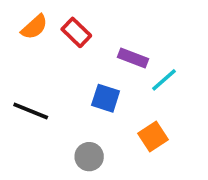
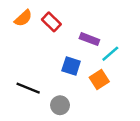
black line: (31, 111) -> (28, 88), moved
orange square: (153, 137) -> (99, 79), moved

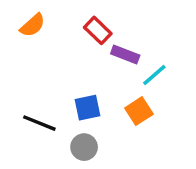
red rectangle: (51, 22) -> (98, 30), moved
blue square: (71, 66) -> (87, 108), moved, turned -30

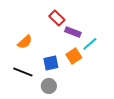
orange semicircle: (33, 25) -> (25, 42), moved
orange square: (139, 111) -> (74, 56), moved

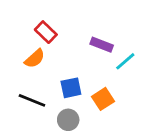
red rectangle: (57, 18) -> (46, 32), moved
orange square: (74, 56) -> (103, 99), moved

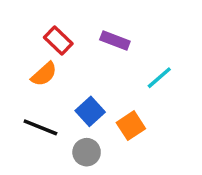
purple rectangle: (102, 45) -> (115, 40), moved
blue square: (71, 88) -> (90, 111), turned -30

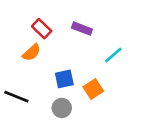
blue square: (90, 111) -> (64, 79), turned 30
black line: (40, 127) -> (16, 97), moved

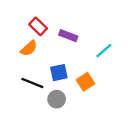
purple rectangle: (82, 29) -> (68, 36), moved
black line: (16, 97) -> (32, 83), moved

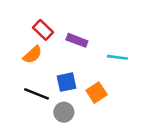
cyan line: (104, 51) -> (117, 57), turned 48

